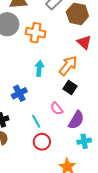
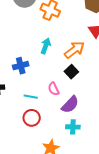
cyan line: (36, 121) -> (31, 97), turned -64

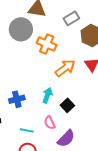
cyan arrow: (46, 46) -> (47, 95), moved
orange arrow: (74, 50) -> (65, 68), moved

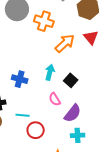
blue cross: (17, 99) -> (20, 79), turned 35
cyan line: (27, 130) -> (23, 115), moved

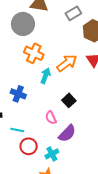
orange cross: (44, 21) -> (34, 53), moved
cyan arrow: (50, 72) -> (45, 76), moved
cyan cross: (78, 135) -> (52, 154), moved, turned -32

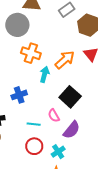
blue cross: (18, 94) -> (19, 95), turned -35
black square: (69, 100) -> (70, 97), size x1.5
cyan line: (17, 130) -> (34, 124), moved

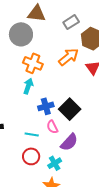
orange arrow: (65, 60) -> (68, 57), moved
cyan arrow: (45, 74) -> (28, 86), moved
blue cross: (19, 95) -> (46, 106), moved

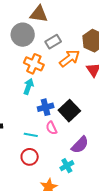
gray rectangle: (71, 22) -> (53, 42), moved
purple semicircle: (69, 142) -> (80, 145), moved
cyan cross: (55, 163) -> (67, 166), moved

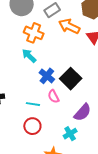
orange arrow: (70, 58) -> (69, 26), turned -115
cyan arrow: (29, 86) -> (29, 56), turned -63
blue cross: (46, 107) -> (47, 76), turned -35

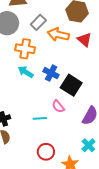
blue cross: (47, 76) -> (51, 73), moved
red circle: (32, 126) -> (46, 152), moved
cyan cross: (70, 134) -> (88, 145), moved

